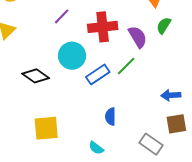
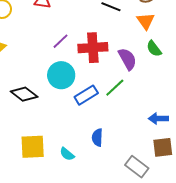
purple line: (62, 16) -> (61, 41), moved
green semicircle: (164, 26) -> (154, 49), turned -72
cyan semicircle: (96, 148) -> (67, 154), moved

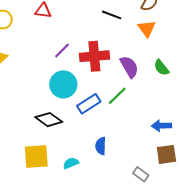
green semicircle: (154, 49) -> (161, 68), moved
black diamond: (24, 94) -> (49, 120), moved
cyan semicircle: (67, 154) -> (71, 163), turned 119
gray rectangle: (137, 167) -> (141, 174), size x0.7

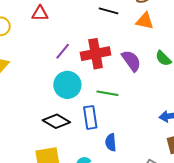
orange triangle: (147, 29) -> (145, 21), turned -36
green line: (117, 96) -> (107, 93), moved, turned 60
blue rectangle: (89, 104) -> (90, 117), moved, turned -60

